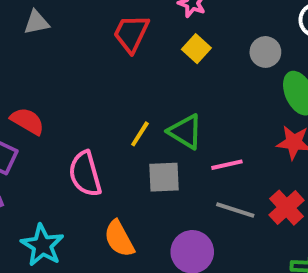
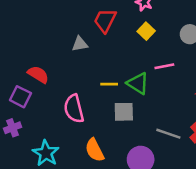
gray triangle: (36, 22) -> (80, 44), moved
yellow line: (140, 134) -> (109, 84), turned 56
pink line: (227, 165) -> (164, 66), moved

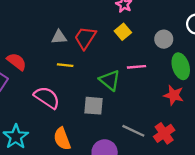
red trapezoid: (105, 21) -> (85, 38), moved
yellow line: (109, 84) -> (65, 65), moved
pink semicircle: (74, 109) -> (47, 98), turned 132

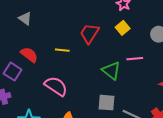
gray triangle: (59, 37) -> (25, 19), moved, turned 40
yellow line: (65, 65) -> (62, 50), moved
gray square: (94, 106) -> (106, 103), moved

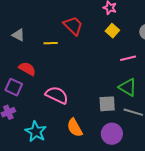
red trapezoid: (89, 33) -> (73, 26), moved, turned 110
yellow line: (62, 50) -> (51, 43), moved
green triangle: (111, 71) -> (128, 87), moved

